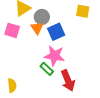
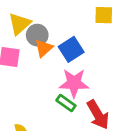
gray circle: (42, 17) -> (37, 35), moved
orange triangle: (37, 28) -> (44, 48), turned 32

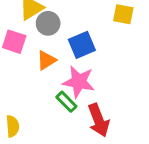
orange triangle: (44, 48) -> (46, 60), moved

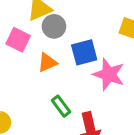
pink star: (79, 82) -> (109, 74), moved

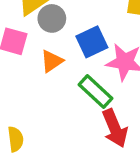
green rectangle: (61, 106) -> (96, 92), moved, size x1.4

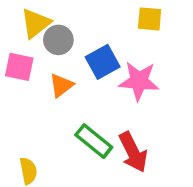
green rectangle: (96, 92) -> (94, 141), moved

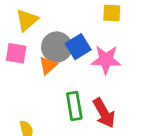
gray circle: (58, 40) -> (57, 47), moved, size x1.4
green rectangle: (94, 141) -> (74, 106), turned 44

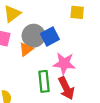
pink star: (106, 60) -> (64, 63), moved

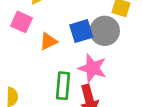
gray circle: (34, 36) -> (105, 31), moved

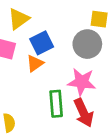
blue square: (81, 31) -> (42, 43), moved

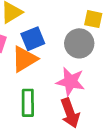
orange triangle: (35, 63) -> (24, 59), size x1.5
green rectangle: (56, 104) -> (28, 103), moved

